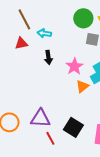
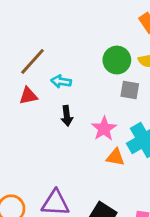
brown line: (24, 19) -> (33, 61), turned 70
orange triangle: (82, 86) -> (115, 157), turned 48

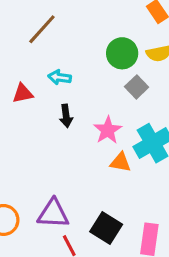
brown line: (33, 61) -> (42, 29), moved
gray square: (130, 90) -> (137, 87), turned 36

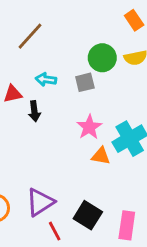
gray square: (137, 87) -> (85, 82), moved, turned 30
black arrow: (66, 116) -> (34, 111), moved
purple triangle: (53, 214) -> (40, 202), turned -36

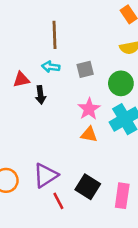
brown line: (30, 36) -> (55, 35), moved, turned -44
green circle: (102, 58) -> (121, 83), moved
orange triangle: (101, 156) -> (89, 134), moved

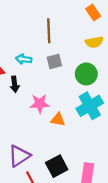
brown line: (55, 35) -> (49, 31), moved
pink star: (89, 109) -> (40, 104), moved, turned 30
black square: (88, 187) -> (57, 166), turned 30

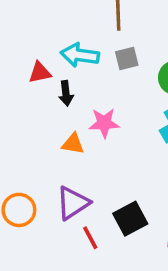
cyan arrow: (24, 59) -> (80, 55), size x1.5
orange triangle: (58, 119) -> (73, 144), moved

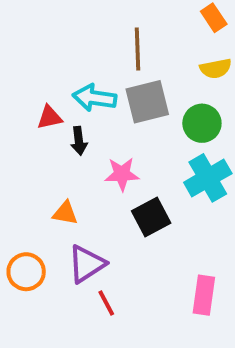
gray square: (127, 59) -> (147, 102), size x1.6
orange triangle: (73, 144) -> (65, 213), moved
black square: (130, 219) -> (151, 217), moved

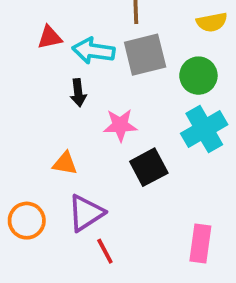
red triangle: (50, 117) -> (50, 37), moved

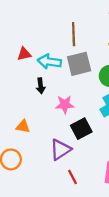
orange triangle: (65, 163) -> (23, 126), moved
purple triangle: (86, 213) -> (60, 150), moved
red line: (105, 251) -> (72, 177), moved

